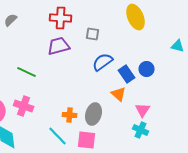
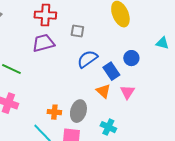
blue circle: (147, 69) -> (131, 58), moved
pink triangle: (143, 110) -> (127, 92), moved
cyan cross: (141, 130) -> (108, 127), moved

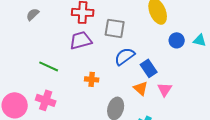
gray square: (77, 31) -> (115, 28), size x1.5
blue circle: (131, 58) -> (177, 40), moved
orange cross: (54, 112) -> (92, 79), moved

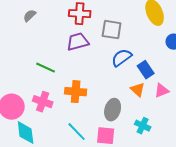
orange cross: (92, 79) -> (76, 92), moved, size x1.5
pink triangle: (165, 89) -> (162, 91), turned 35

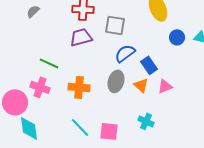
pink cross: (43, 102) -> (40, 87), moved
gray ellipse: (113, 110) -> (116, 81), moved

